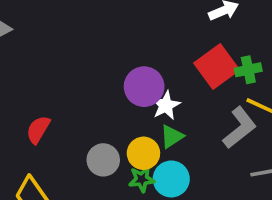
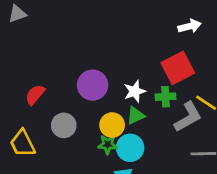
green cross: (248, 70) -> (165, 97), moved
purple circle: (144, 87) -> (93, 85), moved
gray circle: (103, 160) -> (64, 125), moved

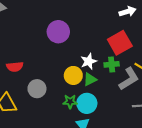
purple circle: (93, 85) -> (58, 32), moved
red semicircle: (35, 95) -> (15, 67), turned -133
yellow circle: (112, 125) -> (73, 75), moved

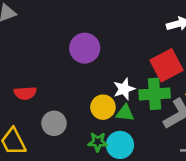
green cross: (112, 64) -> (155, 94), size x1.5
green triangle: (90, 79) -> (125, 113), turned 32

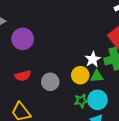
purple circle: (85, 48) -> (23, 39), moved
gray circle: (54, 123) -> (50, 82), moved

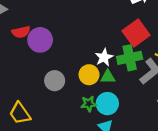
purple circle: (23, 39) -> (40, 40), moved
red semicircle: (23, 76) -> (21, 32), moved

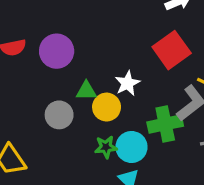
purple circle: (40, 40) -> (57, 51), moved
green cross: (130, 58) -> (165, 124), moved
green triangle: (108, 77) -> (86, 91), moved

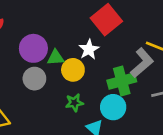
red square: (172, 50) -> (106, 20), moved
purple circle: (57, 51) -> (33, 48), moved
cyan circle: (131, 147) -> (113, 107), moved

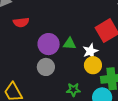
green triangle: (56, 57) -> (70, 44), moved
yellow circle: (73, 70) -> (93, 65), moved

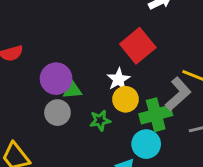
green triangle: (70, 44) -> (72, 90), moved
green star: (73, 90) -> (100, 120), moved

